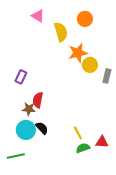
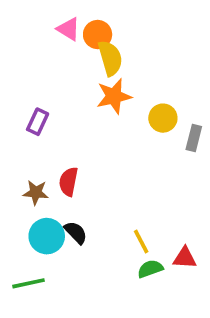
orange circle: (85, 19) -> (98, 34), moved
orange star: (78, 53) -> (114, 96), moved
purple rectangle: (21, 77) -> (38, 122), moved
brown star: (29, 109) -> (36, 193), moved

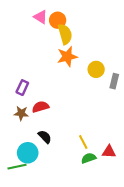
purple rectangle: (38, 122) -> (22, 88), moved
red semicircle: (68, 182) -> (40, 107), turned 63
cyan circle: (47, 236) -> (28, 153), moved

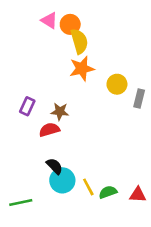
brown star: (21, 113) -> (60, 111), moved
yellow line: (83, 142) -> (88, 187), moved
red triangle: (109, 152) -> (138, 195), moved
cyan circle: (28, 153) -> (62, 180), moved

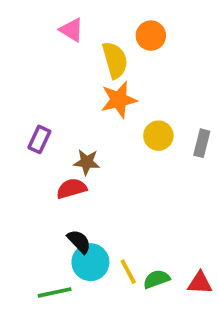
orange circle: (70, 24) -> (151, 36), moved
yellow circle: (117, 84) -> (158, 136), moved
purple rectangle: (27, 106) -> (39, 139), moved
green line: (21, 203) -> (55, 292), moved

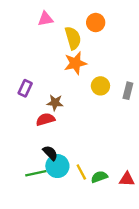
pink triangle: (72, 30) -> (45, 19), turned -42
green line: (55, 292) -> (36, 173), moved

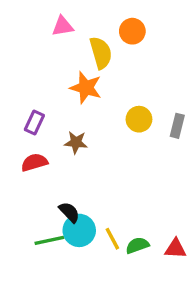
orange star: (75, 63) -> (86, 88), moved, turned 30
red semicircle: (45, 119) -> (34, 162), moved

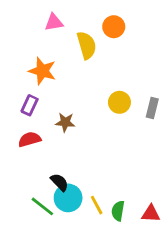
orange star: (86, 88) -> (42, 71), moved
green line: (49, 240) -> (42, 206), turned 50
green semicircle: (137, 245) -> (118, 211), turned -60

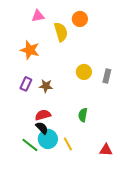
purple rectangle: (30, 105) -> (26, 84), moved
red semicircle: (30, 139) -> (43, 115), moved
green semicircle: (118, 211) -> (83, 115), moved

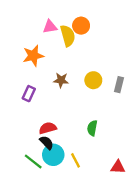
pink triangle: (38, 16) -> (50, 27), moved
orange circle: (80, 19) -> (81, 26), moved
orange star: (30, 50) -> (33, 56), turned -30
brown star: (46, 86) -> (61, 80), moved

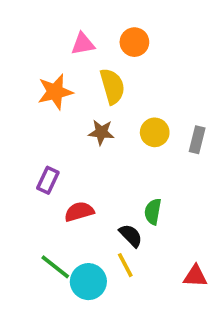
yellow semicircle: (68, 36) -> (112, 86), moved
purple rectangle: (29, 94) -> (48, 180), moved
black semicircle: (47, 143) -> (131, 236), moved
cyan circle: (53, 155) -> (88, 282), moved

